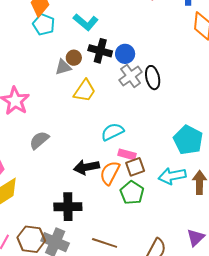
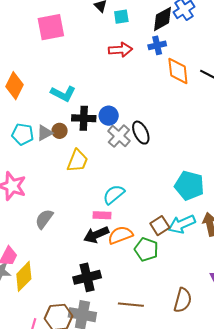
cyan pentagon: (44, 24) -> (23, 134), moved
gray triangle: (63, 67) -> (45, 133), moved
pink rectangle: (127, 154) -> (102, 215), moved
brown square: (135, 167) -> (160, 226), moved
orange semicircle: (110, 173) -> (120, 235), turned 55

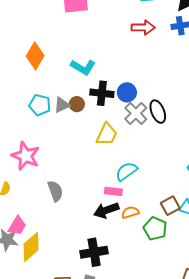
yellow trapezoid: (77, 161) -> (107, 134), moved
gray semicircle: (44, 219) -> (55, 191), turned 120
orange semicircle: (120, 235) -> (130, 212), size x0.7

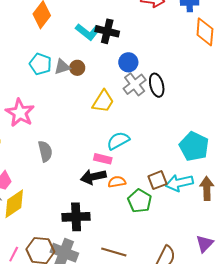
black cross: (102, 93) -> (107, 31), moved

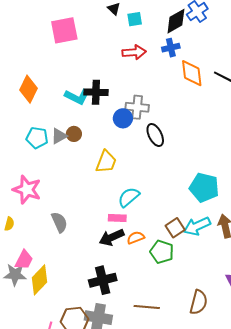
gray cross: (135, 84) -> (137, 107), moved, turned -35

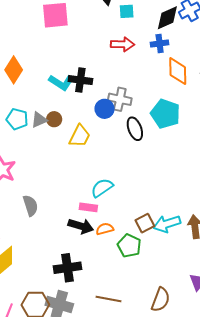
yellow trapezoid: (106, 162) -> (80, 136), moved
cyan pentagon: (204, 188) -> (165, 114), moved
black arrow: (112, 237) -> (81, 226), turned -145

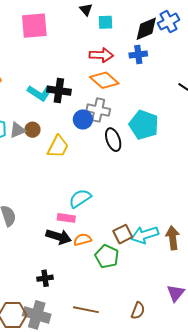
orange diamond: (178, 71) -> (104, 80), moved, turned -48
black cross: (67, 268) -> (45, 278), size x0.6
brown semicircle: (161, 300) -> (138, 311), size x0.7

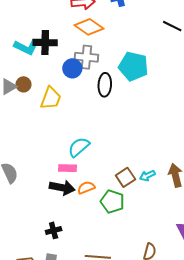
black ellipse: (113, 140) -> (105, 85), turned 30
cyan arrow: (145, 235) -> (147, 176), size x0.6

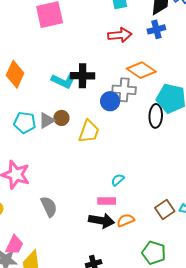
orange diamond: (89, 27) -> (141, 70), moved
black ellipse: (105, 85) -> (156, 116), moved
cyan semicircle: (79, 147) -> (118, 180), size x0.6
green pentagon: (112, 202) -> (154, 253), moved

